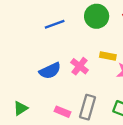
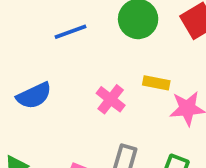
blue semicircle: (50, 71) -> (34, 96), moved

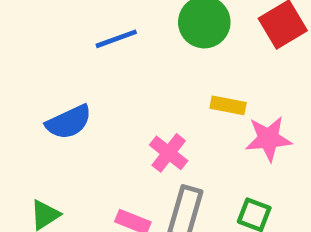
pink cross: (111, 99) -> (169, 153), moved

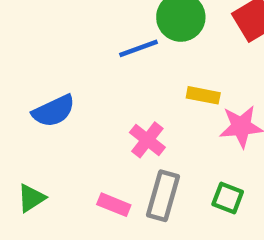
blue line: (116, 39) -> (138, 48), moved

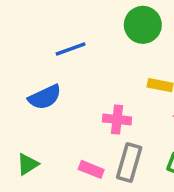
blue line: (138, 48) -> (71, 49), moved
pink cross: (147, 140) -> (117, 119), turned -32

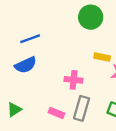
blue line: (71, 49) -> (30, 39), moved

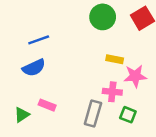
pink cross: (74, 80) -> (112, 92), moved
pink rectangle: (56, 113) -> (47, 105), moved

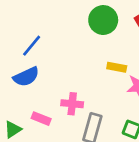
blue line: (39, 40) -> (32, 46), turned -30
pink cross: (112, 92) -> (72, 104), moved

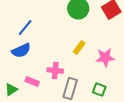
yellow rectangle: (117, 67) -> (79, 48), moved, turned -64

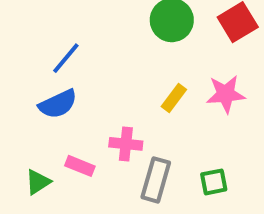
pink star: (105, 58) -> (226, 94), moved
green square: (99, 90) -> (214, 182), turned -32

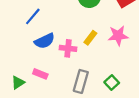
blue semicircle: (58, 104) -> (45, 41), moved
pink cross: (126, 144) -> (68, 48), moved
green square: (214, 182) -> (112, 83), turned -32

